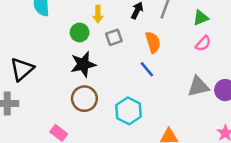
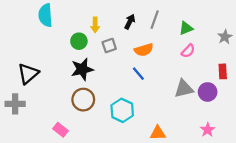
orange semicircle: (153, 42) -> (144, 50), turned 90

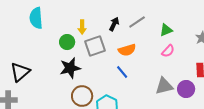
gray line: (155, 20) -> (137, 22), turned 36
gray square: (109, 45) -> (95, 46), size x1.5
brown circle: (83, 100) -> (82, 96), moved

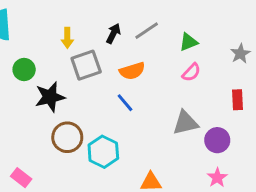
green circle: (67, 42) -> (24, 69), moved
purple circle: (186, 89) -> (217, 140), moved

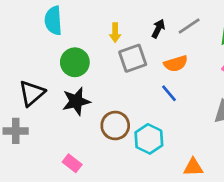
green circle: (24, 69) -> (75, 62), size x1.4
black star: (50, 97) -> (76, 101), moved

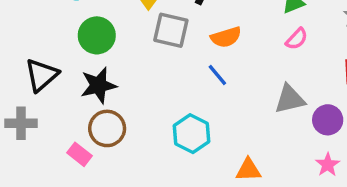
gray square: (133, 58) -> (171, 30), turned 32
brown circle: (115, 126) -> (107, 128), moved
pink rectangle: (72, 163) -> (80, 154), moved

